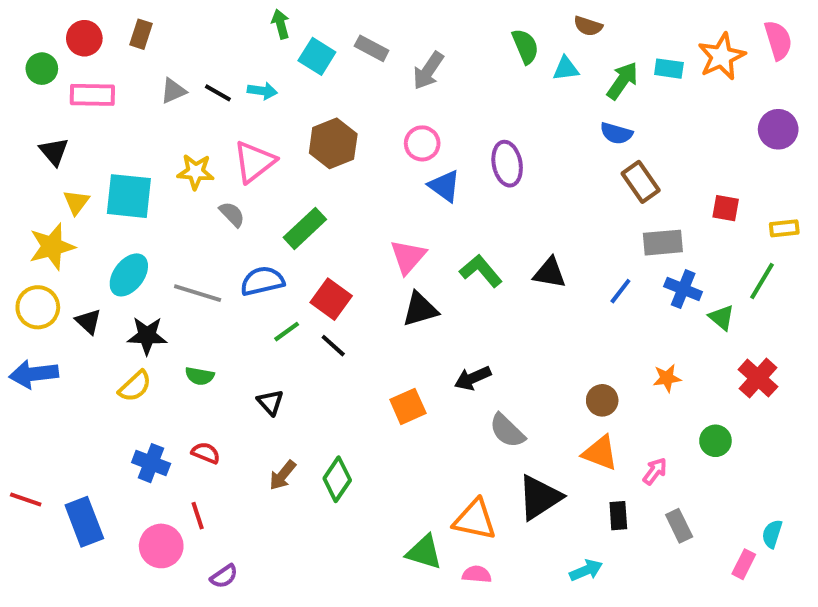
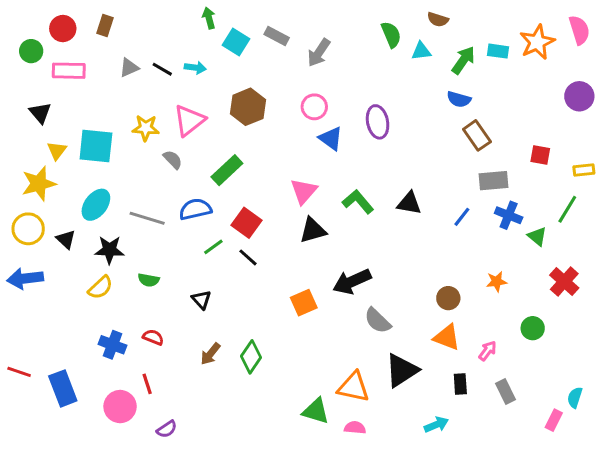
black arrow: (473, 378) -> (352, 282), size x1.4

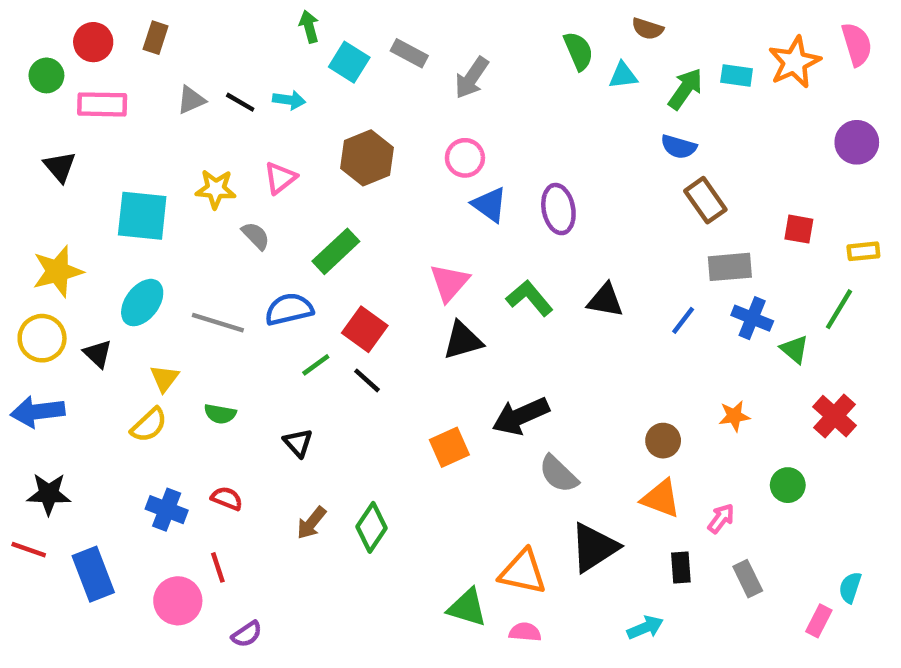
pink triangle: (189, 120) -> (280, 178), size x0.7
purple ellipse: (378, 122) -> (558, 209), moved
yellow triangle: (57, 151) -> (164, 378), moved
black star: (109, 250) -> (49, 494), moved

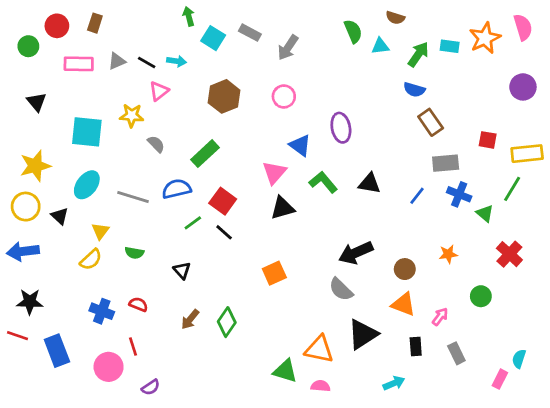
pink rectangle: (102, 104) -> (79, 64), moved
pink triangle: (280, 178) -> (159, 91), moved
blue triangle: (489, 205) -> (300, 145), moved
yellow rectangle: (863, 251) -> (527, 154), size x1.6
black arrow: (521, 416) -> (356, 253), moved

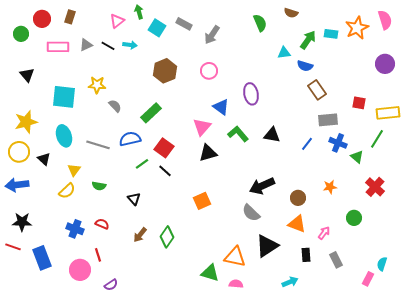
cyan triangle: (380, 46) -> (284, 53), moved
pink triangle: (159, 91) -> (117, 21), moved
cyan ellipse: (87, 185) -> (64, 136), turned -55

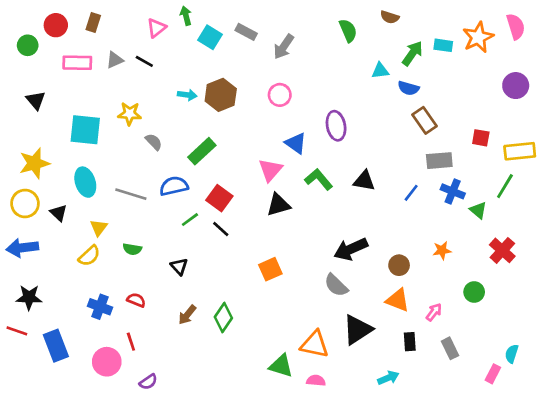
cyan arrow: (130, 45) -> (187, 95), moved

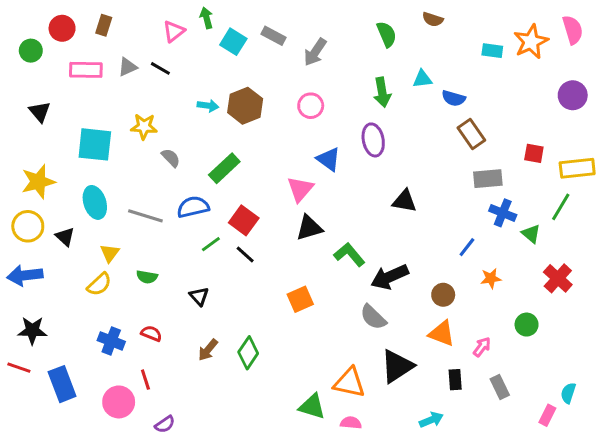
green arrow: (412, 53) -> (382, 92), moved, turned 135
green L-shape: (319, 179) -> (349, 255), moved
blue line: (411, 193) -> (467, 247), moved

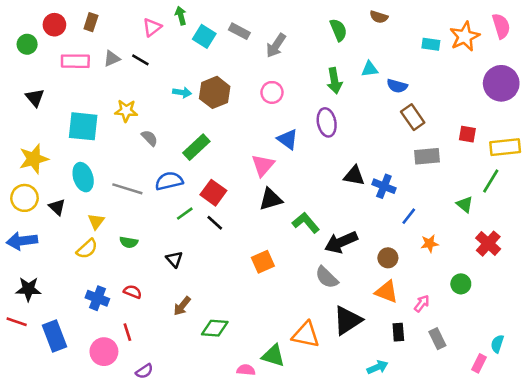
purple circle: (573, 95) -> (501, 83), size x1.4
blue cross: (503, 213) -> (384, 186), moved
green diamond: (248, 353) -> (215, 328), moved, turned 60
pink semicircle: (351, 423) -> (246, 370), moved

